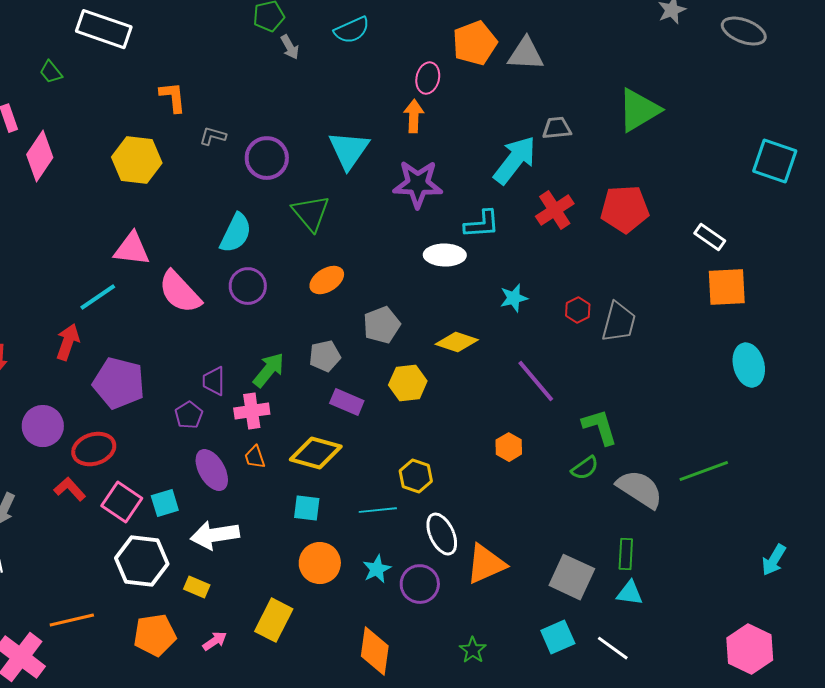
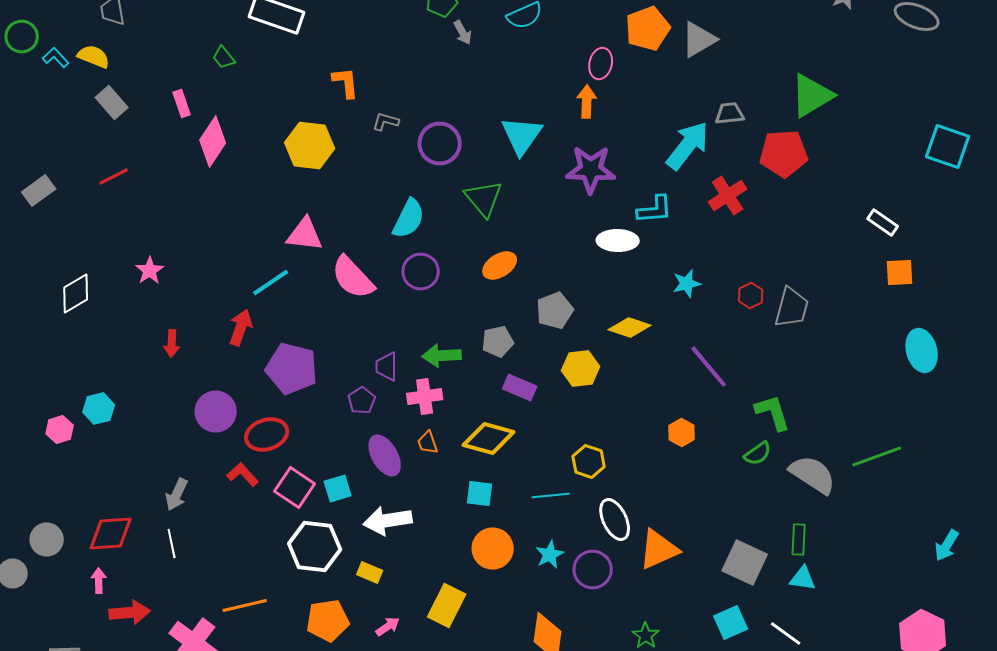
gray triangle: (526, 54) -> (699, 40), turned -33
red pentagon: (625, 209) -> (784, 154), moved
orange square: (727, 287) -> (900, 272), size x0.7
green arrow: (269, 370) -> (442, 356), turned -132

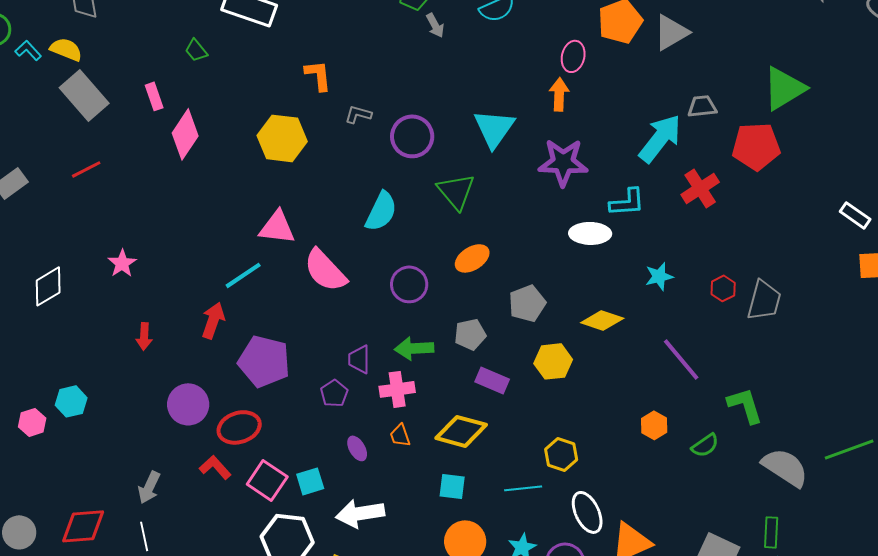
gray rectangle: (112, 102) -> (84, 95), size x1.5
purple circle: (421, 272) -> (409, 284), moved
green semicircle: (758, 454) -> (705, 445), moved
purple ellipse: (385, 456) -> (357, 448), size x0.6

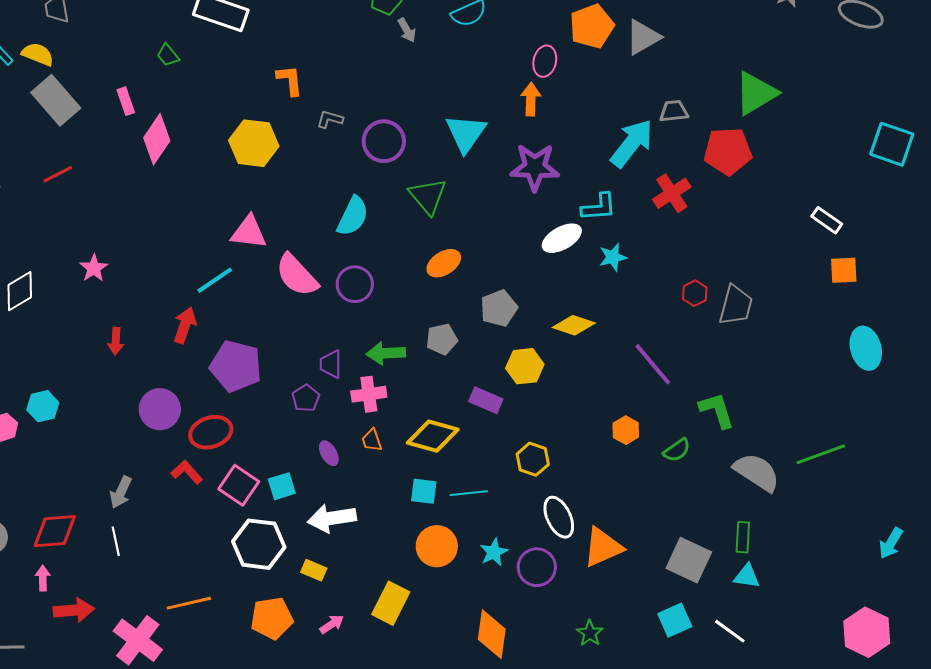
white ellipse: (590, 233) -> (562, 238), turned -30
cyan star: (659, 276) -> (613, 257), moved
purple circle: (409, 284) -> (355, 284), moved
purple rectangle: (492, 380) -> (486, 400), moved
cyan line: (523, 488) -> (469, 493), moved

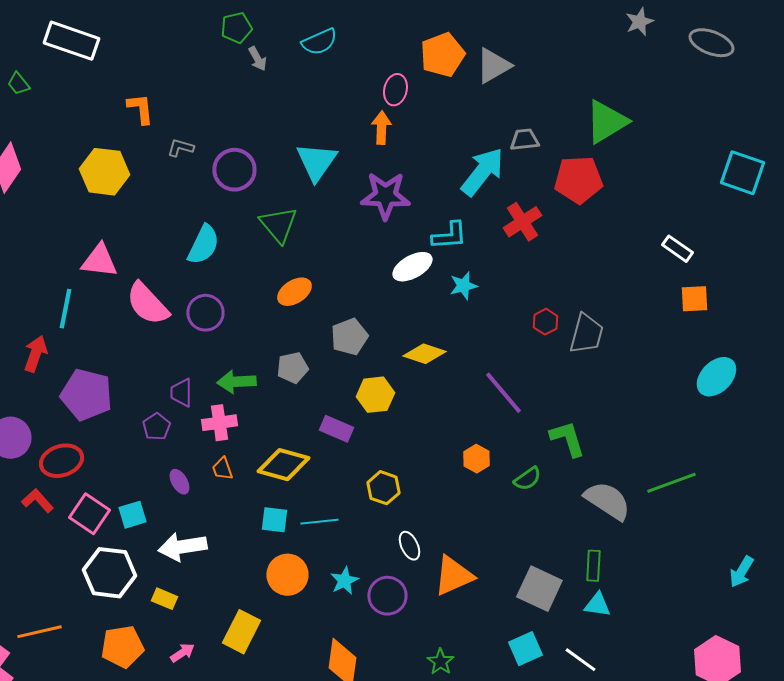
cyan line: (215, 280) -> (65, 309), turned -45
cyan ellipse: (866, 348) -> (716, 377), turned 60
white ellipse: (559, 517) -> (409, 546), size x0.7

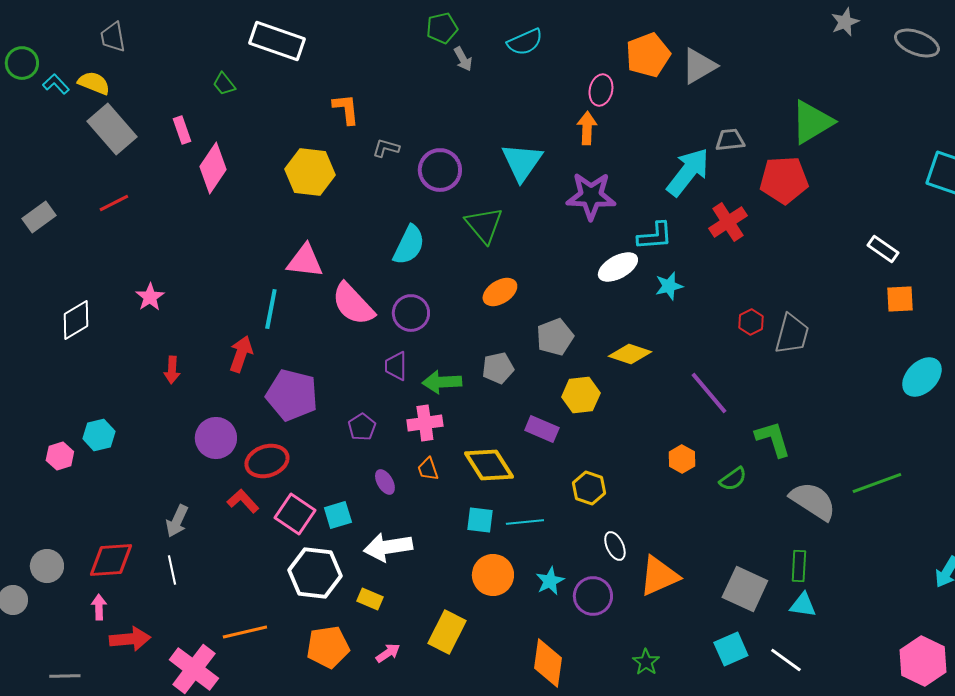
purple trapezoid: (181, 393) -> (396, 366), moved
yellow diamond: (283, 465) -> (489, 465), turned 42

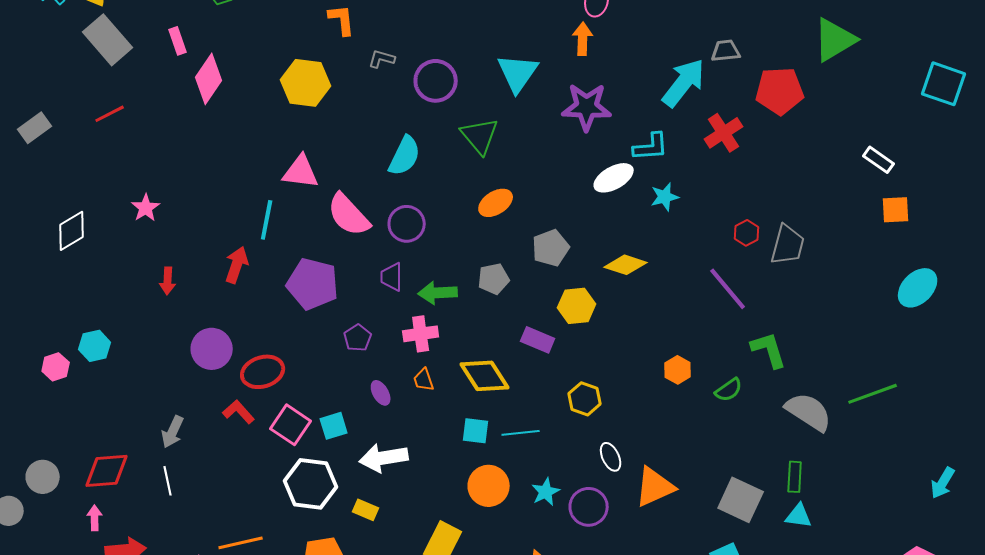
green triangle: (812, 122) -> (835, 40), moved
purple line: (709, 393) -> (728, 289), moved
purple pentagon: (292, 395) -> (313, 284), moved

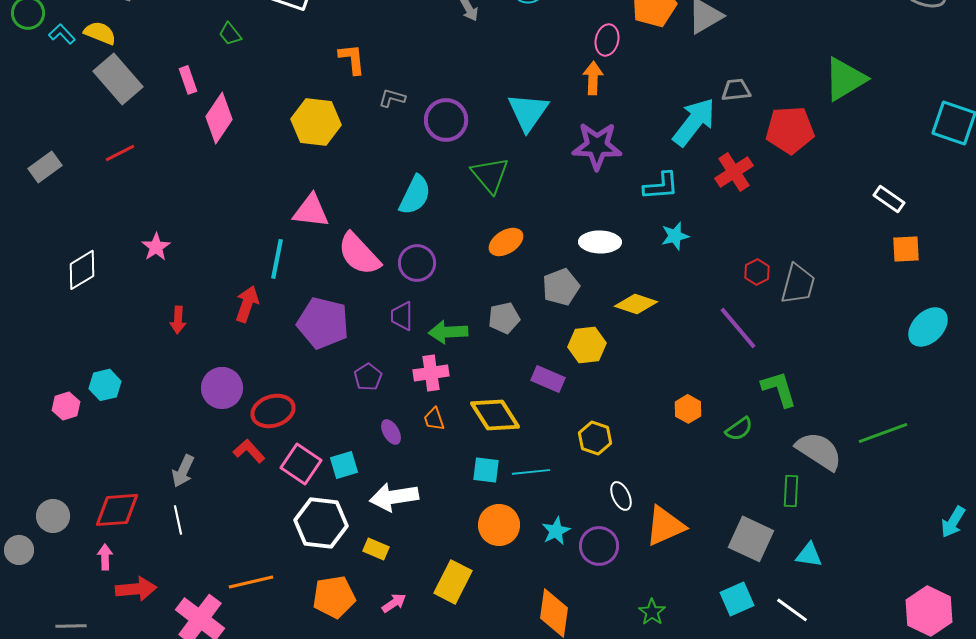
white ellipse: (614, 178) -> (600, 242), moved, turned 30
green rectangle: (795, 477) -> (791, 491), moved

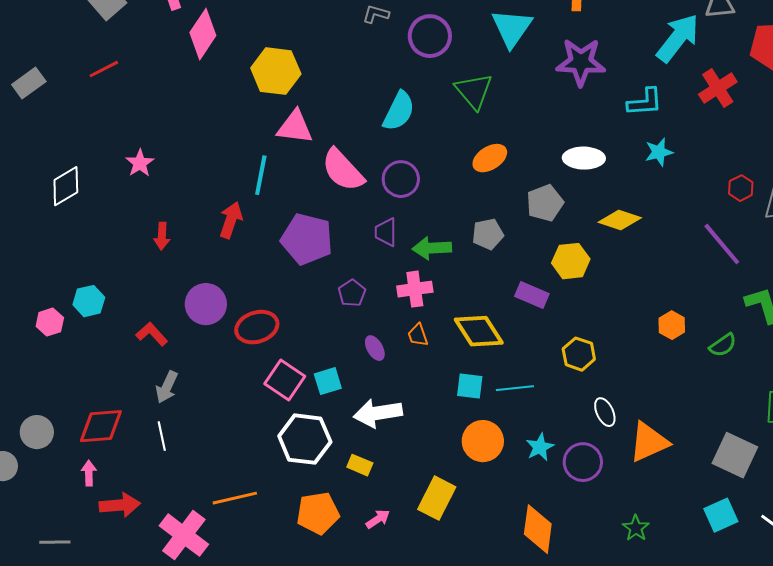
yellow hexagon: (316, 122) -> (276, 71), moved
red L-shape: (249, 451) -> (152, 334), moved

